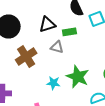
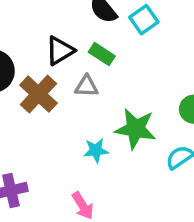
green rectangle: (69, 32) -> (102, 54), turned 56
brown cross: (26, 57) -> (38, 94), moved

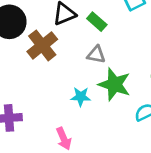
gray triangle: (87, 86) -> (96, 55), moved

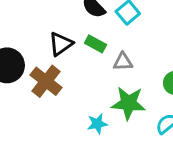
gray triangle: (96, 55) -> (123, 62), moved

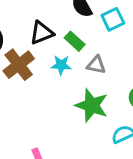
cyan star: (97, 124) -> (61, 65), moved

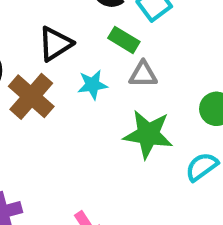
green rectangle: (75, 41) -> (124, 40), moved

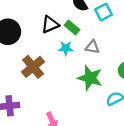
green rectangle: (124, 40) -> (72, 27), moved
brown cross: (31, 96) -> (33, 67), moved

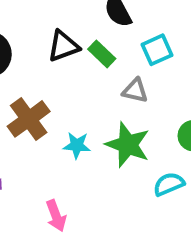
cyan square: (104, 12) -> (157, 50), moved
cyan star: (66, 48) -> (77, 145), moved

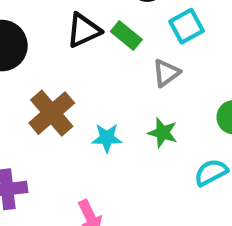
gray triangle: (135, 91) -> (166, 73), turned -44
green star: (128, 145) -> (163, 133), size x0.6

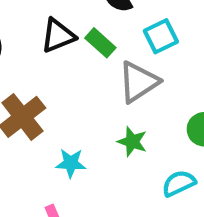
gray triangle: (166, 73) -> (138, 82), size x1.5
cyan star: (107, 138) -> (71, 163), moved

